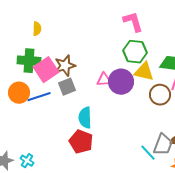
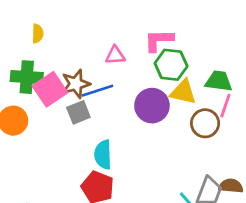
pink L-shape: (133, 22) -> (159, 40), moved, turned -75
pink triangle: (104, 80) -> (115, 55), moved
blue line: (39, 97) -> (98, 91), moved

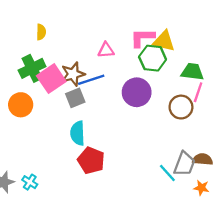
green cross: (27, 77) -> (32, 68), turned -30
yellow triangle: (183, 92) -> (164, 41), moved
cyan semicircle: (103, 155) -> (78, 133), moved

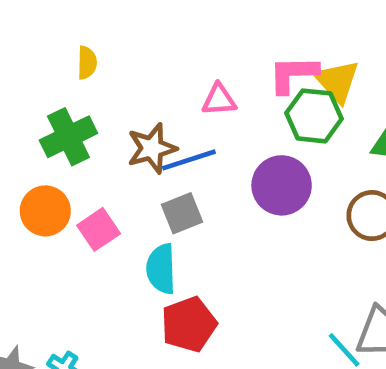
yellow triangle: (164, 41) -> (337, 81), turned 35
pink square: (51, 79) -> (99, 229), moved, size x0.7
gray square: (75, 98) -> (182, 213), moved
red pentagon: (91, 160) -> (189, 324), turned 30

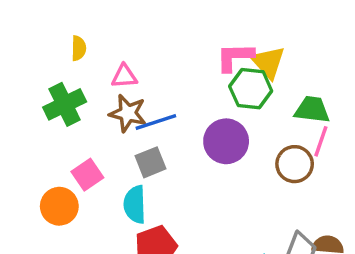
pink triangle: (219, 100) -> (124, 76), moved
brown star: (152, 148) -> (128, 113), turned 30
orange circle: (45, 211) -> (59, 206), moved

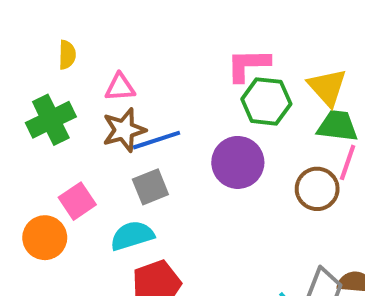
yellow triangle: (268, 62) -> (327, 87), moved
brown star: (128, 113) -> (124, 130), turned -30
cyan semicircle: (135, 204) -> (132, 236), turned 75

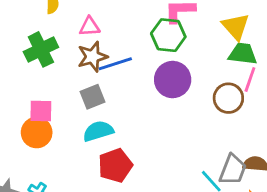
green hexagon: (266, 101) -> (168, 35), moved
gray square: (150, 187) -> (92, 97), moved
pink square: (77, 201) -> (41, 111), moved, turned 35

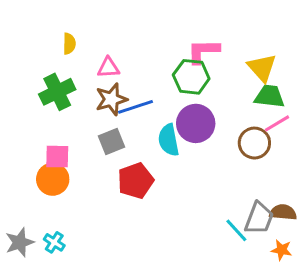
pink line: (250, 80) -> (277, 123), turned 40
cyan semicircle: (98, 131) -> (169, 140), moved, turned -84
red pentagon: (115, 165) -> (135, 181), moved

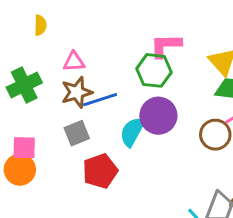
yellow semicircle: (69, 44) -> (40, 25), moved
cyan semicircle: (169, 140) -> (132, 132), turned 40

